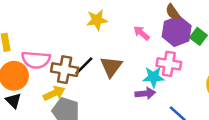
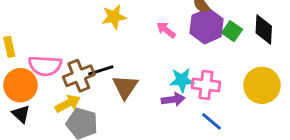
pink cross: (169, 64) -> (206, 85), moved
black line: (84, 66) -> (101, 70), turned 30
brown triangle: (111, 67) -> (125, 87), moved
brown cross: (65, 70) -> (79, 76), turned -30

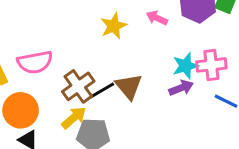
yellow star: (114, 17) -> (114, 26), moved
pink semicircle: (45, 66) -> (35, 62), moved
black line: (101, 70) -> (102, 91), moved

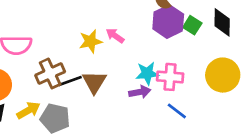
pink arrow: (157, 18) -> (115, 36), moved
yellow star: (114, 26) -> (91, 41), moved
yellow arrow: (74, 118) -> (28, 110), moved

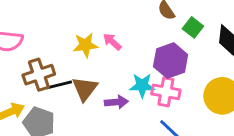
purple hexagon: (168, 22) -> (171, 61), moved
green square: (192, 25) -> (193, 27), moved
purple arrow: (140, 92) -> (116, 102), moved

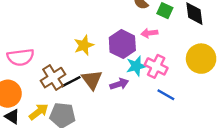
pink arrow: (112, 42) -> (149, 33), moved, turned -35
purple hexagon: (171, 61) -> (122, 44), moved
pink cross: (166, 92) -> (156, 66), turned 30

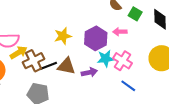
brown triangle: (92, 80) -> (66, 66), turned -48
yellow arrow: (39, 112) -> (19, 52), moved

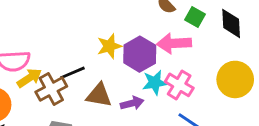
pink arrow: (120, 32) -> (174, 43), size x1.6
yellow star: (63, 36) -> (109, 46), moved
black line: (48, 66) -> (72, 73), moved

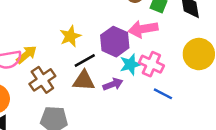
yellow star: (109, 46) -> (70, 36), moved
black line: (72, 73) -> (85, 61), moved
yellow arrow: (29, 78) -> (27, 55), moved

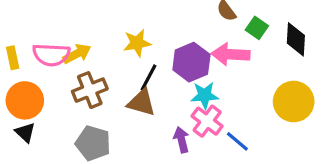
black line: (85, 61) -> (148, 78), turned -45
pink cross: (151, 64) -> (207, 121), moved
purple arrow: (113, 84) -> (181, 140), moved, turned -96

